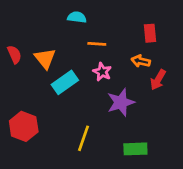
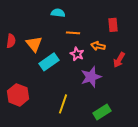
red semicircle: (14, 54) -> (11, 41), turned 32
orange arrow: (141, 61) -> (98, 46), moved
green rectangle: (135, 149) -> (102, 112), turned -30

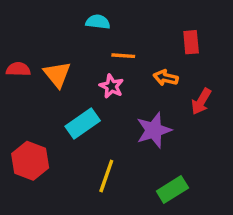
red semicircle: (11, 41) -> (18, 69), turned -96
pink star: (77, 54) -> (111, 86), moved
cyan rectangle: (49, 62) -> (83, 123), moved

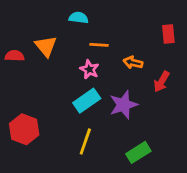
red rectangle: (191, 42) -> (168, 34), moved
orange triangle: (57, 74) -> (46, 46), moved
cyan rectangle: (83, 123) -> (87, 101), moved

